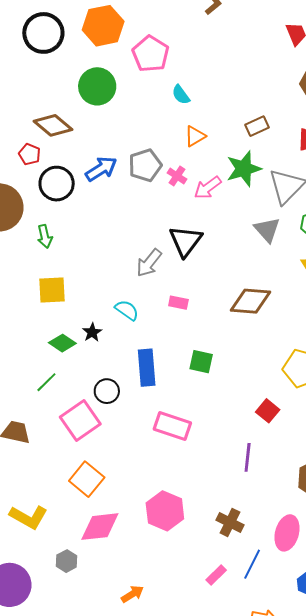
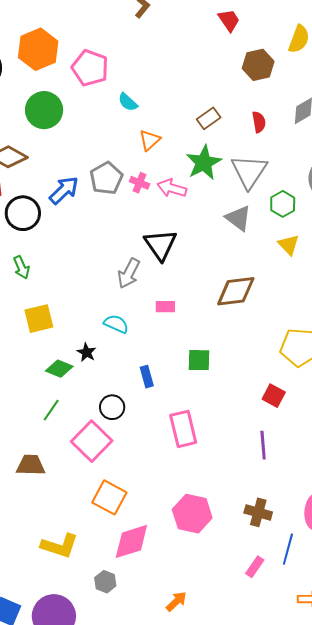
pink arrow: (208, 188) -> (172, 188), turned 64
blue rectangle: (147, 368) -> (147, 377), size x0.6
pink rectangle: (172, 426) -> (183, 429), turned 69

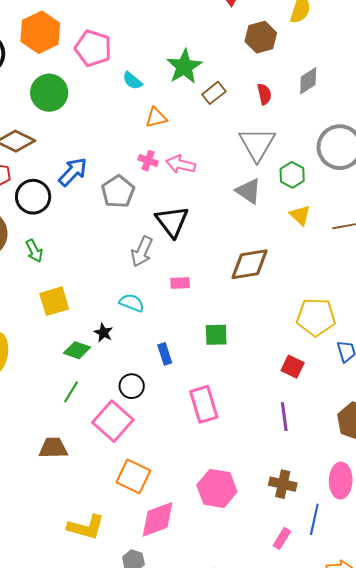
orange triangle: (150, 140) -> (156, 118), turned 30
green star: (204, 163) -> (184, 67), moved
gray pentagon: (106, 178) -> (118, 192), moved

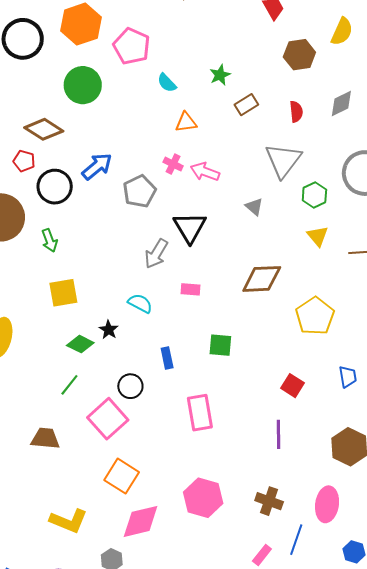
green star: (184, 67) -> (220, 75), size x0.6
gray triangle: (249, 191) -> (254, 207), moved, size x0.7
yellow pentagon: (316, 317) -> (315, 316), moved, turned 30

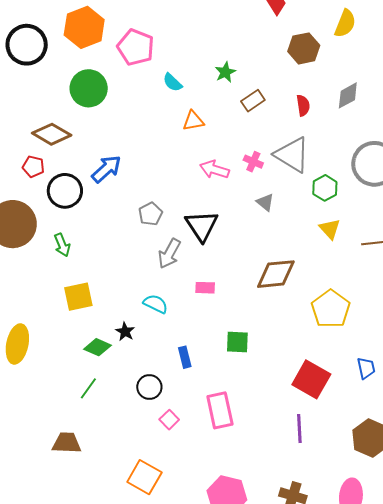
gray triangle: (283, 160) -> (292, 155), turned -33
pink cross: (173, 164) -> (253, 162), moved
gray pentagon: (140, 191) -> (150, 214), moved, size x0.7
red square: (292, 386) -> (311, 379), size x1.6
pink square: (108, 419) -> (169, 420), moved, size x0.5

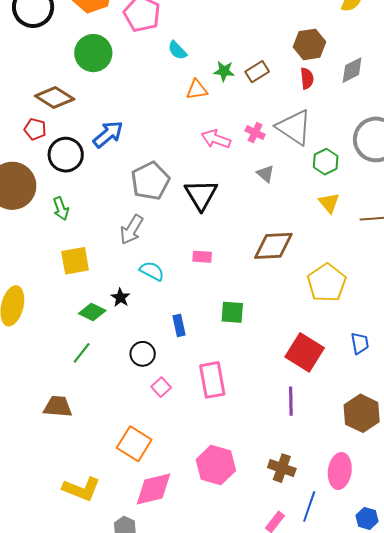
brown hexagon: (304, 48) -> (309, 44), moved
green star: (225, 72) -> (224, 71), moved, turned 30
gray pentagon: (150, 214) -> (150, 181), size x1.6
gray arrow: (169, 254) -> (132, 230), moved

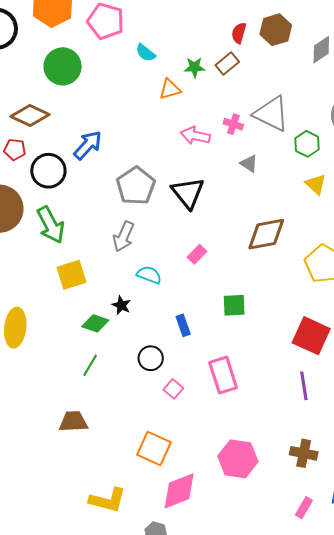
red semicircle: (307, 78) -> (239, 33), moved, turned -150
green arrow: (61, 209) -> (51, 225), size x1.6
pink rectangle: (202, 257) -> (197, 254), turned -42

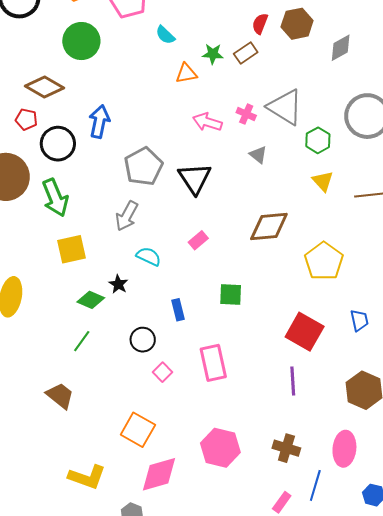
blue arrow: (88, 145) -> (99, 122), turned -36
brown trapezoid: (73, 422) -> (60, 396), turned 36

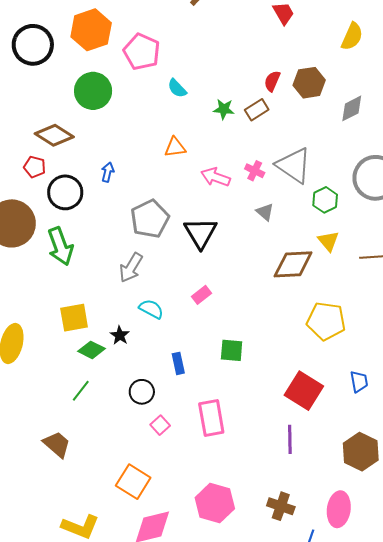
orange triangle: (186, 73) -> (175, 147), moved
blue arrow: (99, 122) -> (108, 172), size x0.6
brown diamond: (269, 226) -> (293, 264), moved
yellow square: (71, 249) -> (74, 318), moved
yellow pentagon: (324, 261) -> (326, 321), turned -30

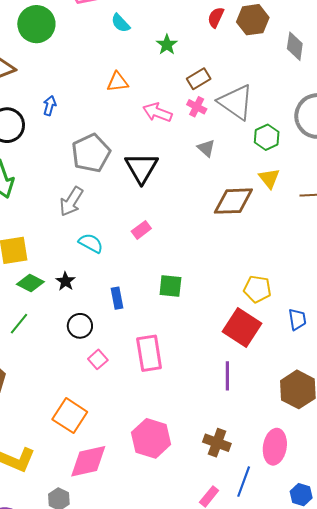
gray diamond: (352, 108) -> (295, 46), turned -56
green star: (224, 109) -> (167, 45), turned 30
brown rectangle: (257, 110) -> (199, 79), moved
yellow pentagon: (326, 321) -> (257, 289), moved, size x0.7
black star: (120, 335) -> (65, 281), moved

